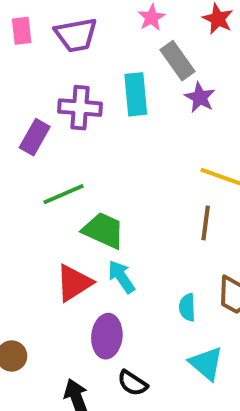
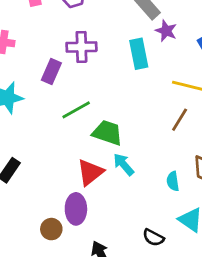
cyan rectangle: (136, 94) -> (139, 54), moved
brown line: (206, 223) -> (180, 120), turned 30
purple ellipse: (107, 336) -> (76, 209), moved
black semicircle: (132, 383) -> (153, 238), moved

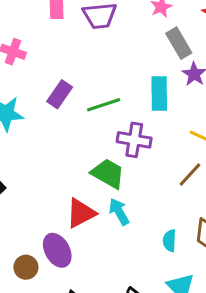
purple cross: (81, 47) -> (134, 140), moved
green line: (76, 110) -> (104, 105), moved
purple ellipse: (76, 209) -> (57, 250), turned -40

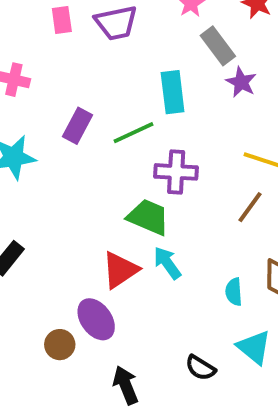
cyan rectangle: (159, 94) -> (173, 92), moved

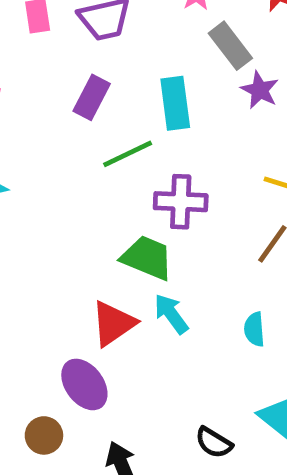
purple rectangle: (77, 126) -> (92, 97), moved
cyan semicircle: (234, 292) -> (254, 329), moved
brown circle: (60, 345) -> (44, 435), moved

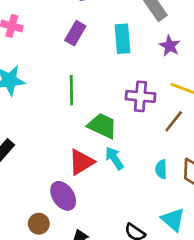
purple star: (260, 90) -> (170, 46), moved
green line: (128, 154) -> (71, 90), moved, turned -68
purple cross: (181, 202) -> (140, 96), moved

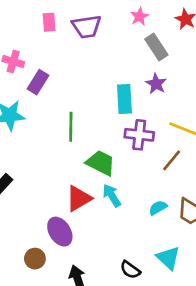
purple rectangle: (75, 33) -> (38, 82), moved
cyan rectangle: (123, 39) -> (124, 99), moved
purple star: (170, 46) -> (156, 84), moved
cyan semicircle: (161, 169) -> (158, 208), turned 60

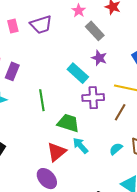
cyan rectangle: (124, 99) -> (78, 73), turned -35

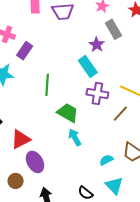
purple star: (99, 58) -> (97, 45), moved
cyan semicircle: (116, 149) -> (106, 160), moved
red triangle: (57, 152) -> (21, 139), moved

